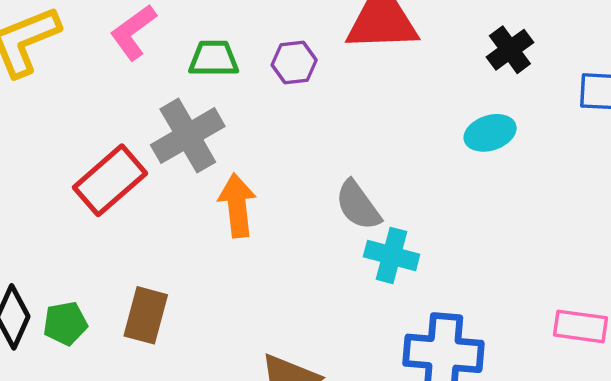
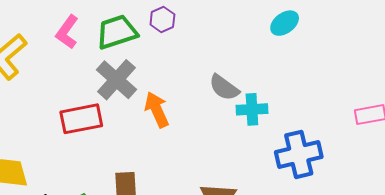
green trapezoid: (214, 59) -> (117, 32), size x1.4
red rectangle: (110, 180) -> (81, 119), turned 48

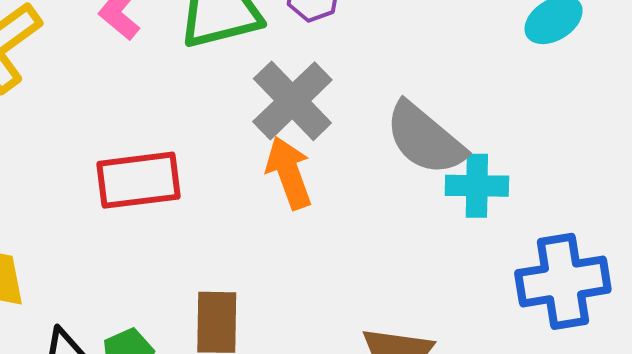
gray cross: (116, 80) -> (292, 101), moved
gray semicircle: (224, 88) -> (425, 139), size x1.4

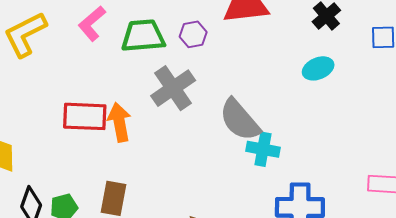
orange arrow: (289, 173) -> (119, 122), moved

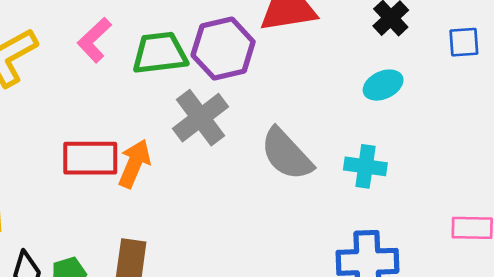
purple hexagon: (193, 34) -> (223, 49), size x1.8
orange arrow: (119, 122) -> (134, 164), turned 36
cyan cross: (263, 149) -> (365, 166), moved

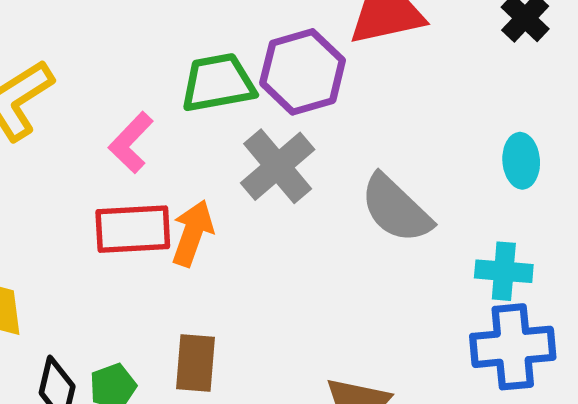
pink L-shape: (94, 40) -> (131, 143), moved
cyan ellipse: (383, 85) -> (521, 161), moved, turned -66
cyan cross: (365, 166) -> (504, 271), moved

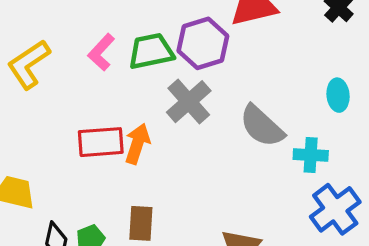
pink L-shape: (131, 143) -> (101, 52), moved
cyan cross: (504, 271) -> (311, 155), moved
blue cross: (513, 347) -> (335, 209), turned -30

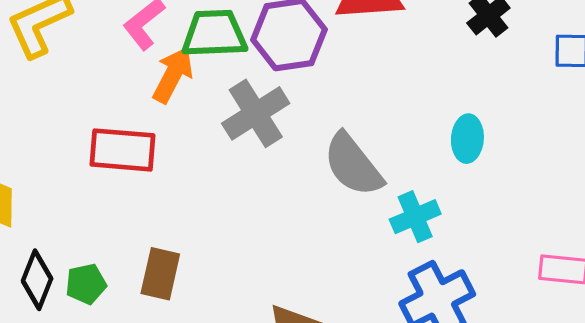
orange arrow: (137, 144) -> (173, 75), moved
cyan cross: (311, 155) -> (415, 217), turned -36

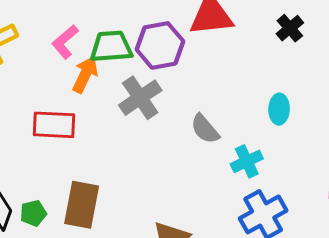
gray semicircle: (353, 165) -> (205, 129), size x0.7
brown rectangle: (160, 274) -> (82, 205), size x1.4

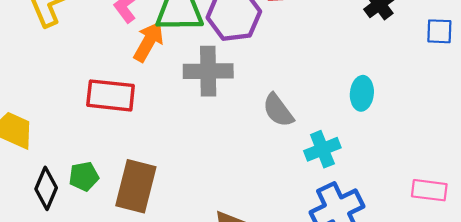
gray cross: (140, 98) -> (208, 71), turned 30
green pentagon: (33, 213) -> (84, 176), moved

